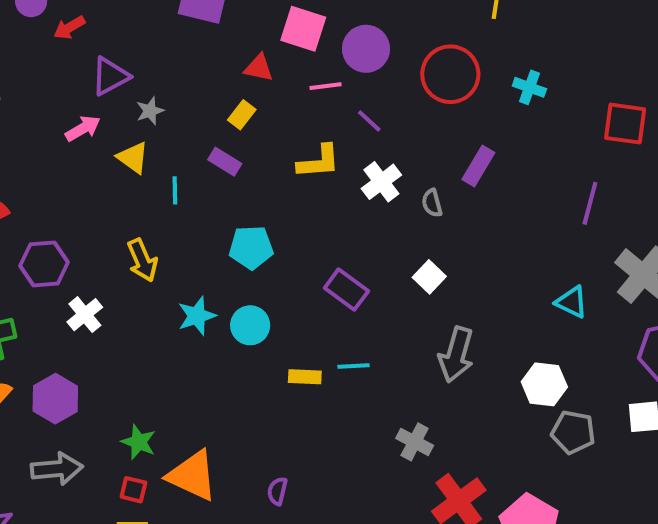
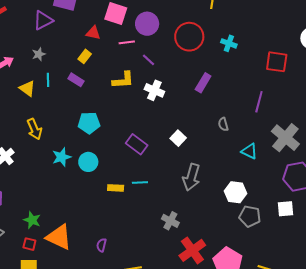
purple triangle: (110, 76) -> (43, 20), moved
yellow triangle: (133, 158) -> (27, 88), moved
white cross: (381, 182) -> (154, 90), turned -30
cyan line: (175, 190) -> (48, 80), moved
gray semicircle: (432, 203) -> (223, 124), moved

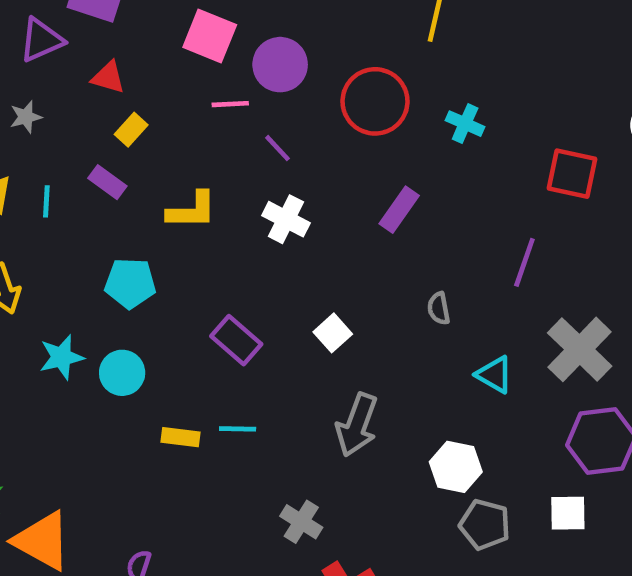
red triangle: (93, 33) -> (108, 77), moved
cyan line: (48, 80) -> (46, 201), moved
yellow L-shape: (123, 80) -> (192, 210), moved

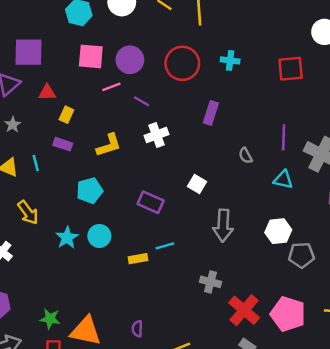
white cross: (286, 219) -> (157, 135), turned -30
purple line: (524, 262) -> (284, 137), moved

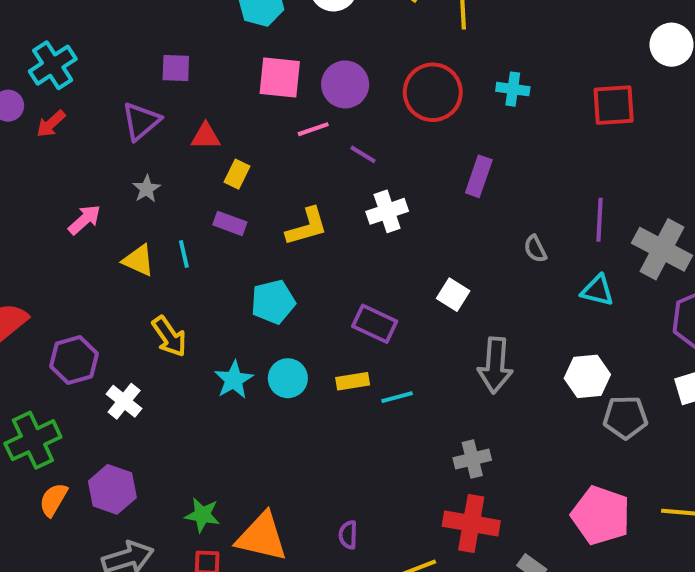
purple square: (29, 52) -> (176, 68), size x0.6
yellow rectangle: (138, 259) -> (353, 381), moved
gray cross: (210, 282) -> (472, 459), turned -30
red cross: (244, 310) -> (471, 523), moved, turned -32

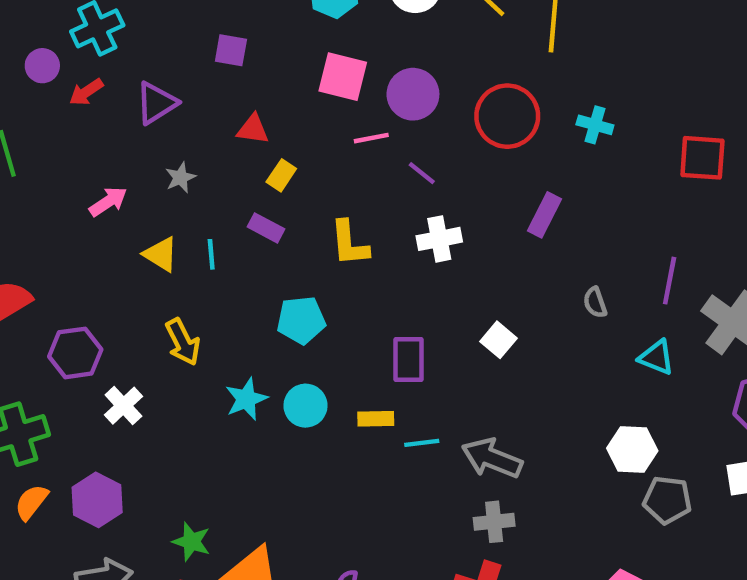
purple triangle: (141, 121) -> (156, 103), moved
yellow L-shape: (307, 227) -> (349, 243), turned 93
purple rectangle: (375, 324) -> (409, 360), turned 57
gray arrow: (495, 365) -> (492, 458), moved, turned 100

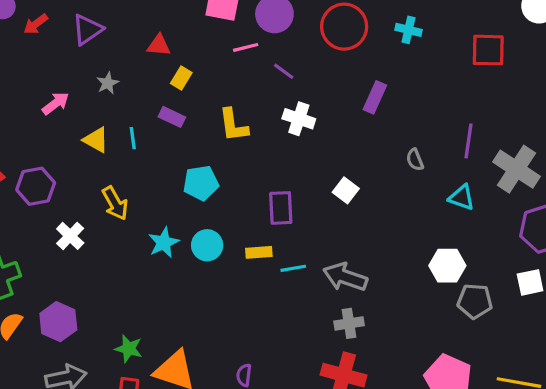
white cross: (439, 239) -> (299, 119), turned 32
purple hexagon: (75, 353) -> (36, 186), moved
white cross: (123, 406) -> (70, 236), moved

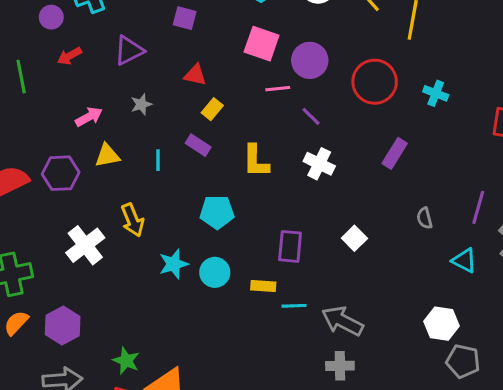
red arrow: (36, 24) -> (70, 56), moved
yellow triangle: (96, 140) -> (107, 156), moved, turned -48
purple hexagon: (36, 186) -> (61, 173), moved
white cross: (70, 236) -> (85, 245), size x1.4

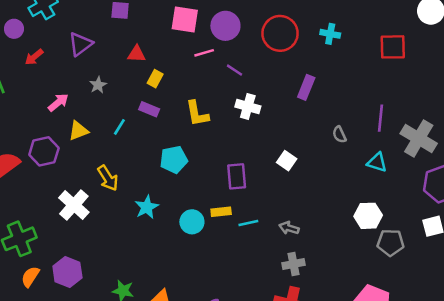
cyan line: (158, 160) -> (119, 127), turned 42
cyan circle: (215, 272) -> (192, 222), moved
gray arrow: (342, 321) -> (289, 228), size x0.6

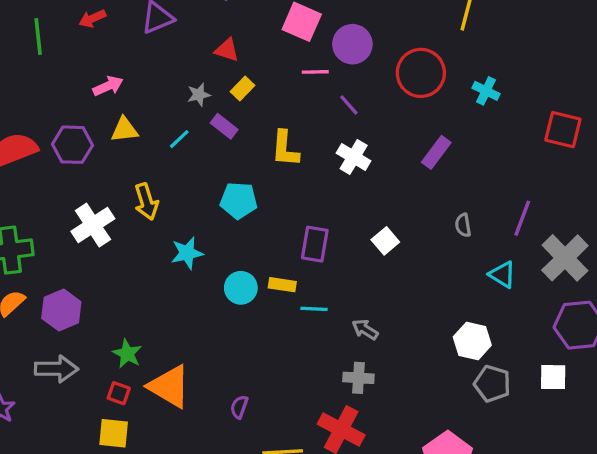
gray star: (98, 85) -> (199, 95), moved

